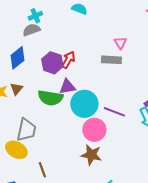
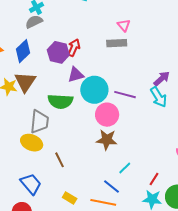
brown triangle: (16, 89) -> (25, 82), size x1.6
green semicircle: (50, 98) -> (60, 101), moved

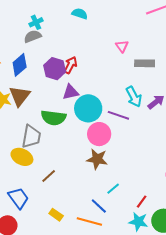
gray rectangle: (117, 43) -> (145, 63), moved
cyan arrow: (159, 97) -> (134, 97), moved
brown line: (60, 160) -> (49, 176), turned 70

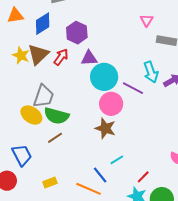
red arrow: (71, 65) -> (61, 57), moved
green semicircle: (54, 118) -> (56, 116), moved
yellow rectangle: (56, 215) -> (50, 182), moved, turned -64

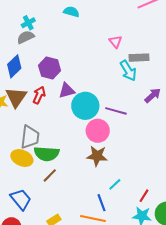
cyan arrow: (151, 72) -> (128, 71), moved
blue line: (100, 175) -> (101, 203), turned 30

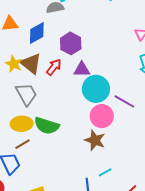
brown triangle: (16, 97) -> (31, 64), turned -40
gray trapezoid: (30, 137) -> (26, 94), moved, turned -50
yellow ellipse: (22, 158) -> (22, 124), turned -40
brown line: (50, 175) -> (22, 144), moved

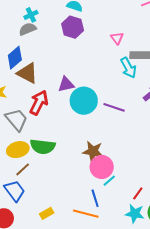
purple hexagon: (71, 43) -> (73, 27), moved
brown triangle: (31, 64) -> (27, 73), moved
red arrow: (54, 67) -> (39, 103), moved, size x1.4
pink circle: (102, 116) -> (102, 167), moved

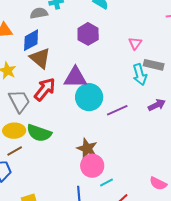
purple hexagon: (73, 27) -> (88, 34), moved
gray semicircle: (28, 29) -> (39, 13), moved
purple triangle: (66, 84) -> (75, 77), size x1.4
purple line: (114, 107) -> (117, 110), turned -55
cyan line: (109, 181) -> (107, 182), moved

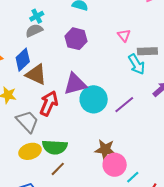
gray semicircle: (39, 13) -> (34, 30), moved
brown line: (15, 151) -> (58, 169), moved

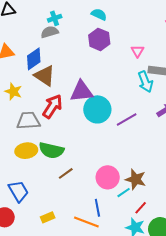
purple hexagon: (76, 39) -> (99, 39), moved
gray trapezoid: (27, 121) -> (28, 121), turned -60
brown star: (105, 150) -> (136, 179), moved
brown line: (58, 169) -> (66, 173), moved

